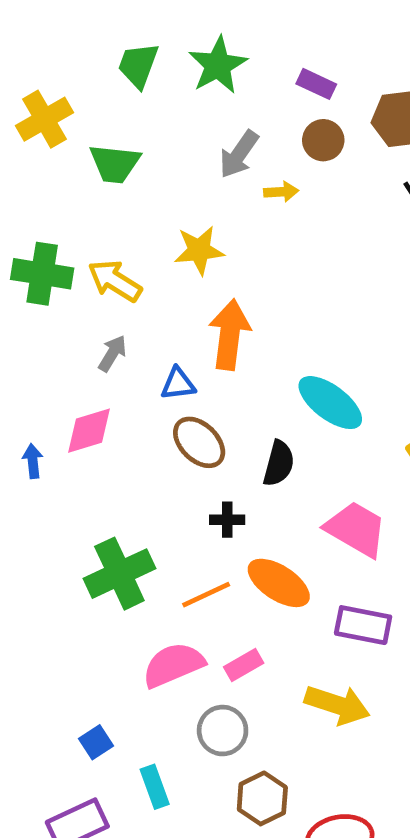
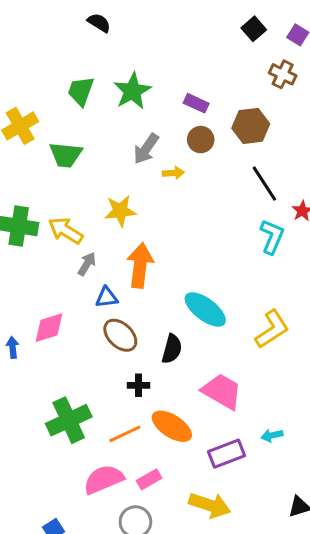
gray arrow: (112, 353) -> (87, 264), moved
purple rectangle: (363, 625) -> (226, 454), turned -32

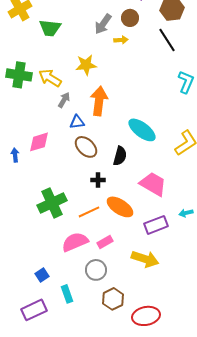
brown circle: (201, 140) -> (130, 18), moved
black line: (264, 184) -> (167, 40), moved

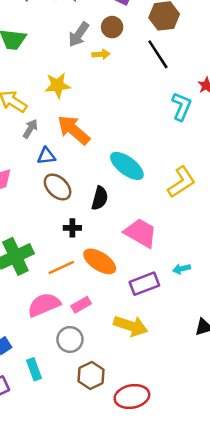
orange arrow: (99, 101) -> (74, 130), turned -56

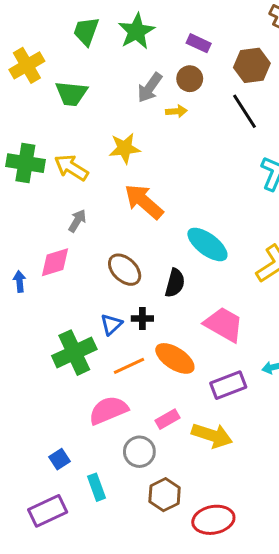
gray arrow: (30, 129) -> (77, 221), moved
blue triangle: (46, 156) -> (111, 324), moved, turned -36
pink rectangle: (81, 305) -> (168, 419), moved

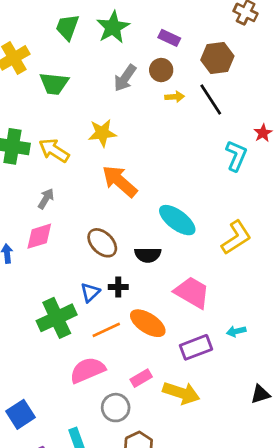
yellow arrow: (176, 111) -> (175, 97), moved
gray arrow: (77, 221) -> (46, 199), moved
black semicircle: (175, 283) -> (148, 255), turned 75
blue square: (59, 459) -> (21, 414), moved, size x1.5

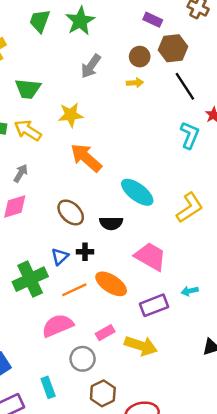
purple rectangle: (169, 38) -> (153, 20), moved
brown circle: (161, 70) -> (140, 57), moved
green trapezoid: (54, 83) -> (28, 89), moved
black line: (211, 99) -> (185, 86), moved

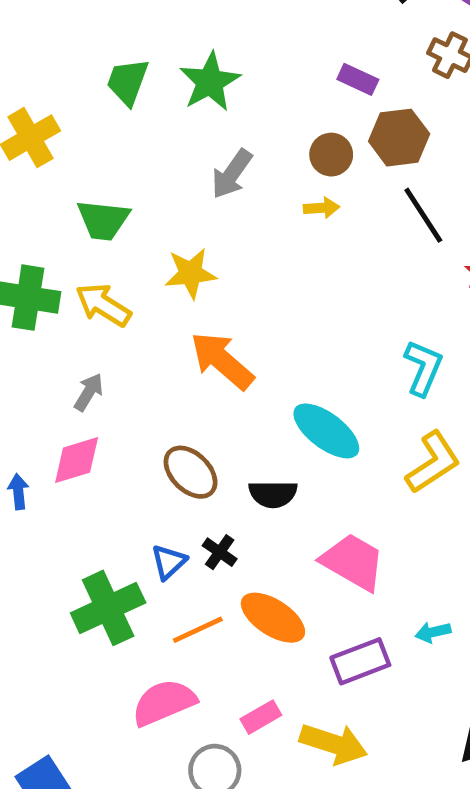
cyan L-shape: (190, 135) -> (423, 368), moved
black cross: (85, 252) -> (220, 552), turned 35

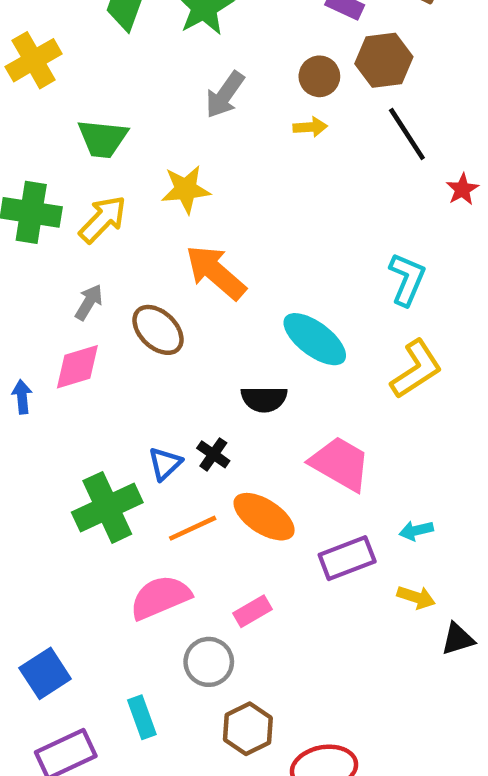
yellow arrow: (103, 305) -> (103, 219), turned 102
brown ellipse: (191, 472) -> (158, 330), moved
yellow arrow: (334, 744) -> (416, 597), moved, size x0.6

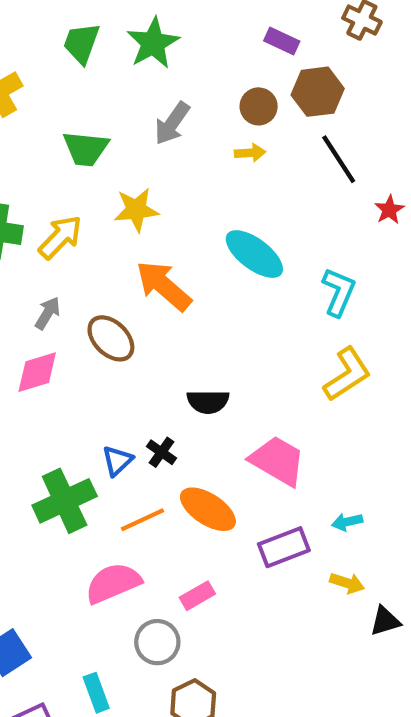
green trapezoid: (103, 139) -> (86, 149), moved
cyan ellipse: (315, 339) -> (254, 254), moved

